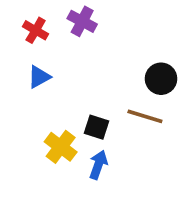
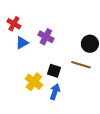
purple cross: (82, 21) -> (46, 37), moved
red cross: (36, 30) -> (14, 24), moved

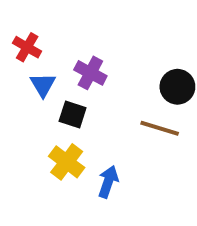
blue triangle: (22, 43) -> (43, 85), turned -32
black square: (54, 71) -> (73, 114), moved

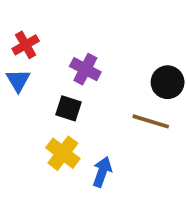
red cross: (27, 47) -> (26, 45), turned 30
blue triangle: (43, 85) -> (18, 80), moved

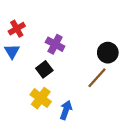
black square: (69, 108) -> (44, 69), turned 35
brown line: (151, 121) -> (97, 78), turned -65

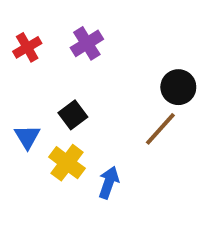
purple cross: (55, 44) -> (87, 43), moved, turned 30
blue triangle: (12, 51) -> (27, 137), moved

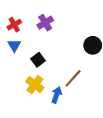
brown line: (160, 129) -> (73, 78), moved
blue triangle: (27, 137) -> (14, 45), moved

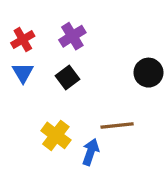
black square: (38, 60) -> (67, 78), moved
brown line: (73, 78) -> (117, 125), turned 42

